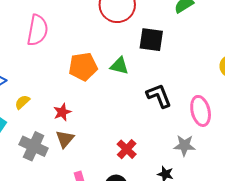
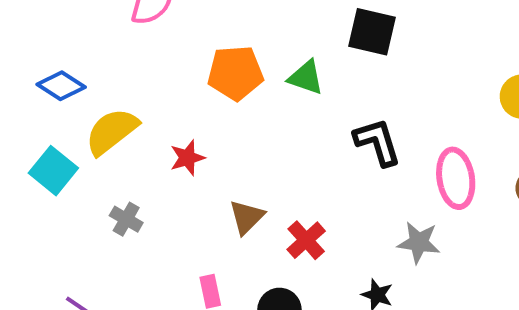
yellow semicircle: (22, 102) -> (112, 131), size x1.8
brown triangle: (65, 139) -> (247, 217), moved
gray cross: (34, 146) -> (126, 219), size x0.6

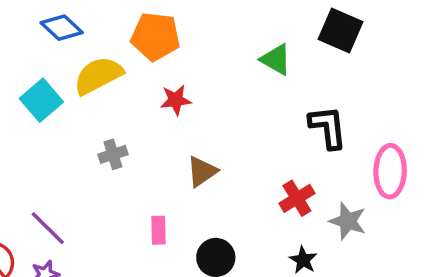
orange pentagon: (235, 73) -> (155, 36), moved
red star: (187, 158) -> (176, 100), moved
gray cross: (126, 219) -> (113, 154), moved, turned 32
red cross: (306, 240) -> (297, 198), moved

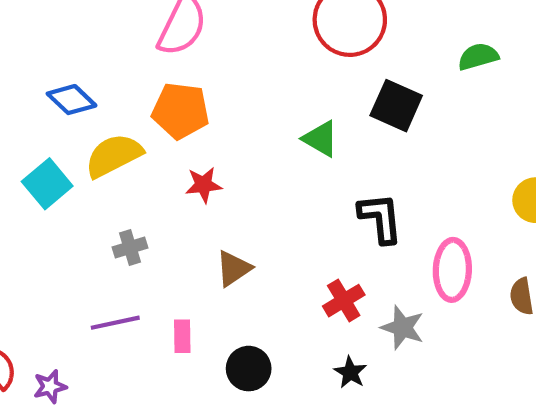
purple line: (48, 228) -> (115, 323), moved, turned -57

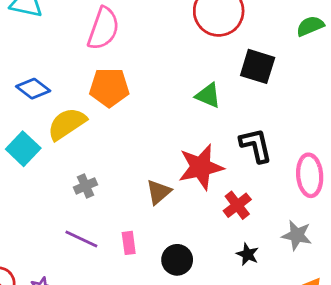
red star: (204, 185) -> (201, 167), moved, size x1.8
purple line: (115, 323) -> (81, 239), turned 44
gray star: (403, 328) -> (297, 235), moved

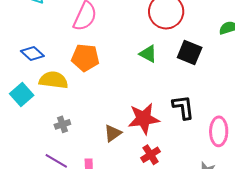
green triangle: (208, 95) -> (148, 54), moved
yellow semicircle: (67, 124) -> (53, 80), turned 36
red cross: (237, 205) -> (151, 155), moved

